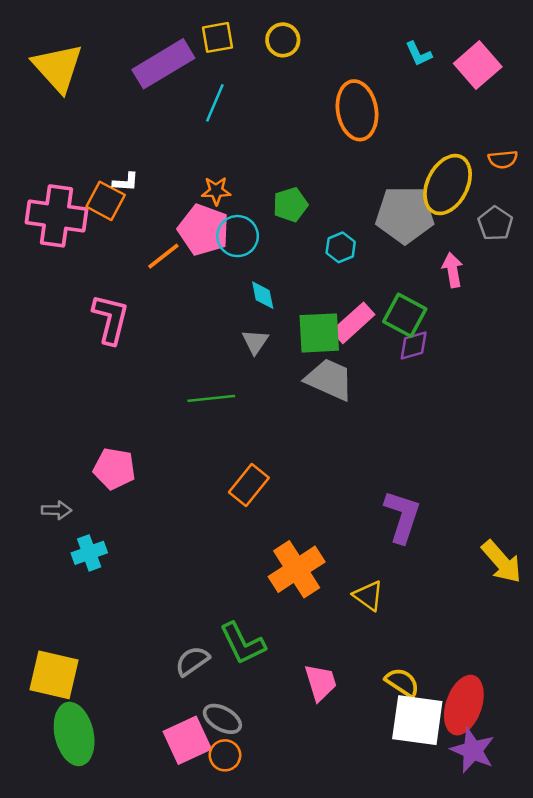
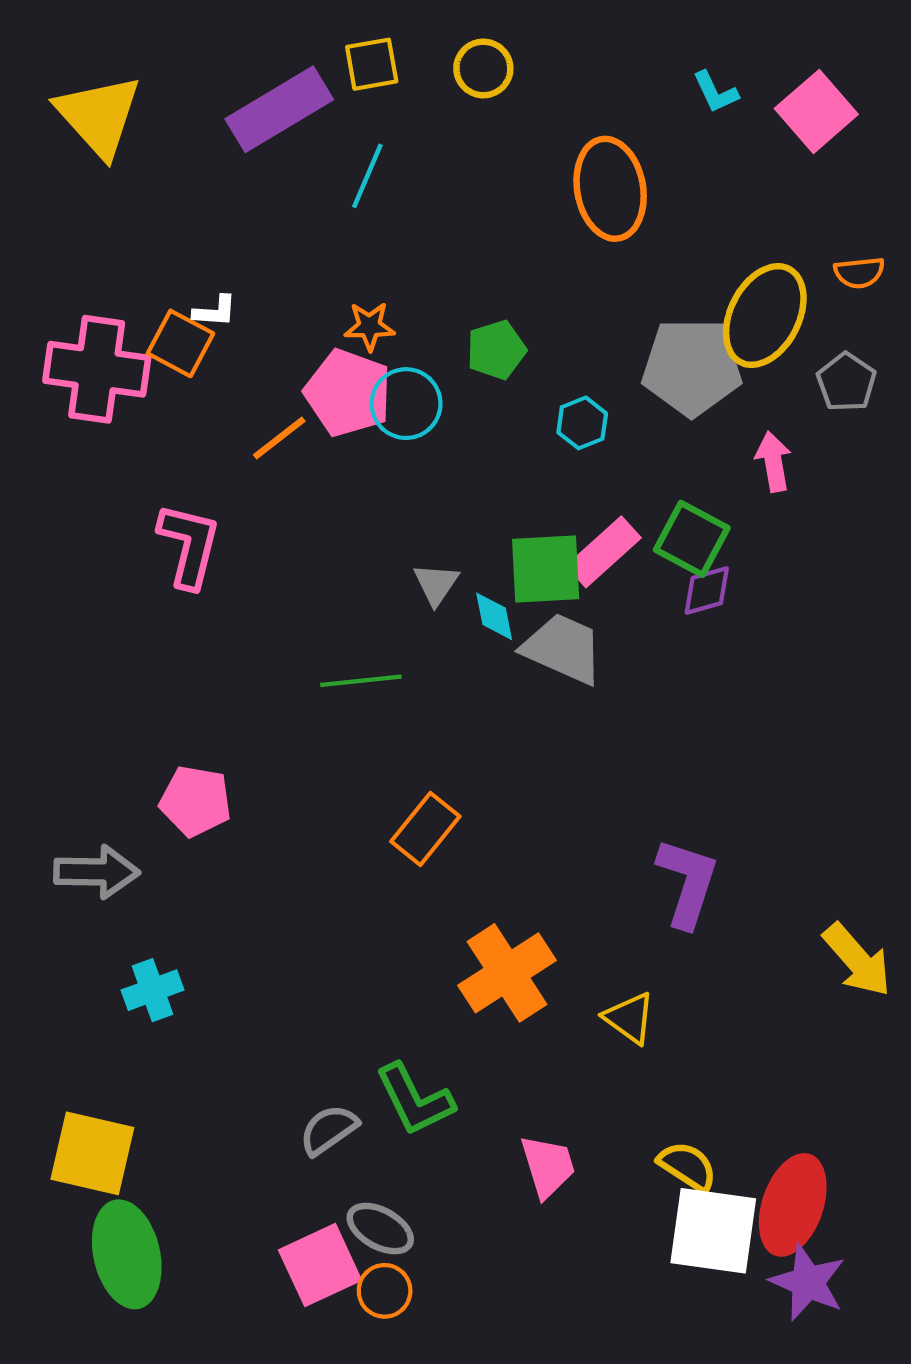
cyan diamond: (263, 295) -> (494, 616), moved
gray arrow: (56, 510) -> (97, 872), size x1.6
cyan cross: (89, 553) -> (153, 990), moved

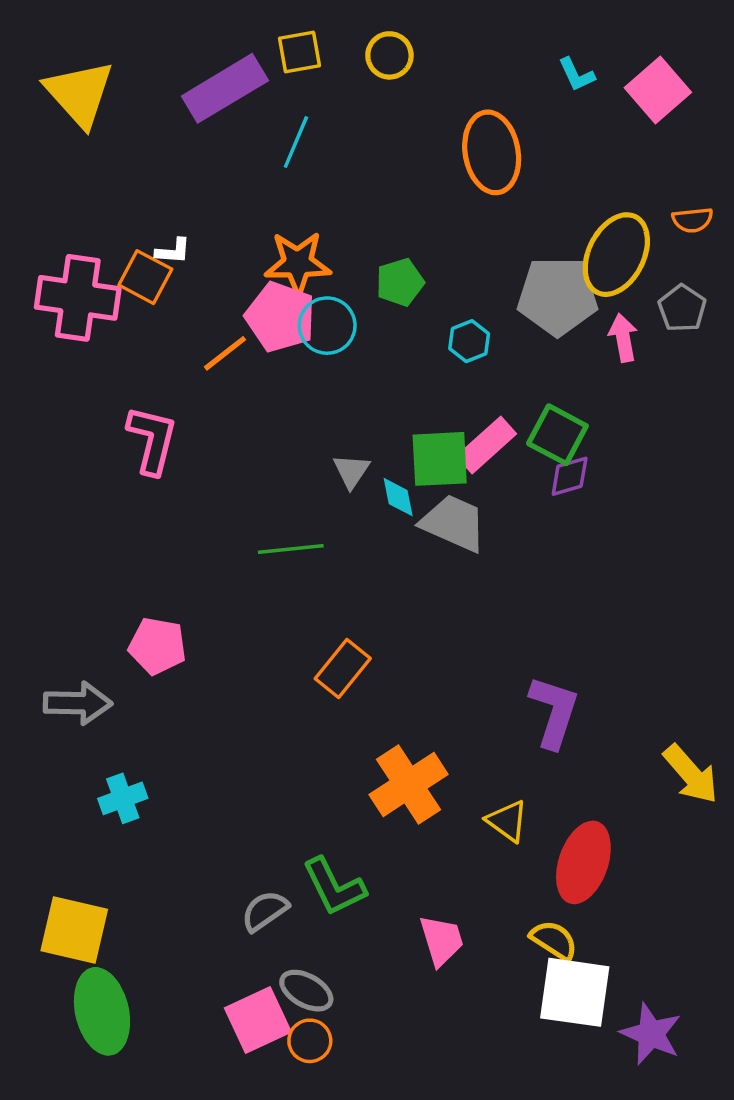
orange star: (370, 326) -> (298, 263), size x1.6
pink arrow: (773, 462) -> (623, 338), moved
red ellipse: (793, 1205) -> (583, 862), moved

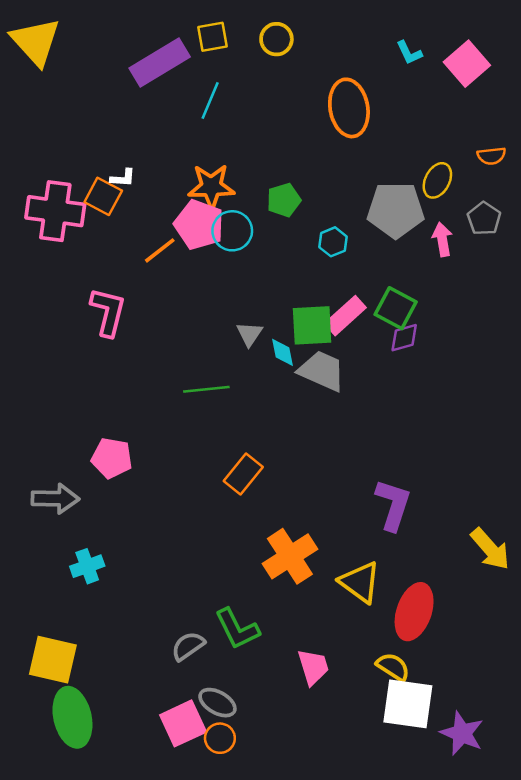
yellow triangle: (79, 94) -> (36, 42), moved
yellow ellipse: (616, 255) -> (437, 180), size x0.6
yellow triangle: (507, 821) -> (360, 582), size x1.4

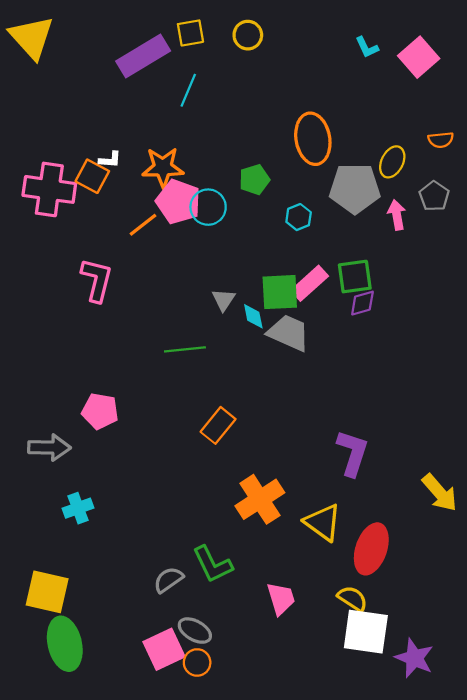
orange ellipse: (349, 108) -> (313, 139), moved
orange star: (211, 187) -> (163, 167), moved
green square: (396, 308) -> (355, 277), turned -36

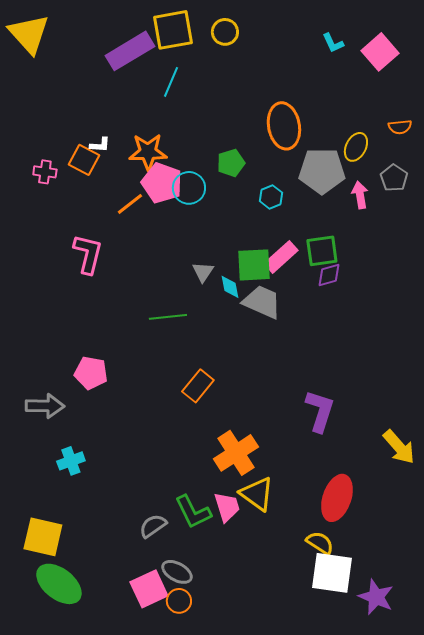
yellow square: (190, 33) -> (173, 30), size x1.6
pink cross: (49, 189) -> (45, 172), size x0.5
yellow triangle: (323, 522) -> (257, 494), moved
pink trapezoid: (281, 599) -> (227, 507), moved
green ellipse: (65, 644) -> (59, 584), turned -39

